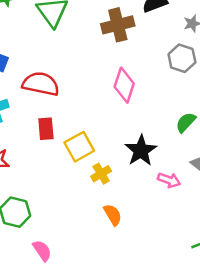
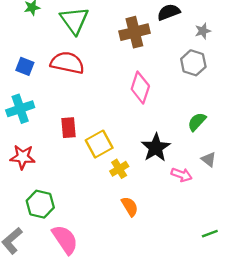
red semicircle: (41, 84) -> (67, 63), moved
pink semicircle: (42, 251) -> (65, 240), size x1.5

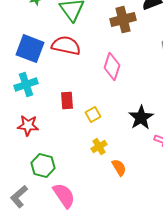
blue square: (25, 66) -> (30, 49), size x1.8
pink diamond: (140, 88) -> (112, 67), moved
yellow square: (99, 144) -> (93, 115), size x0.7
yellow cross: (119, 169) -> (99, 147), moved

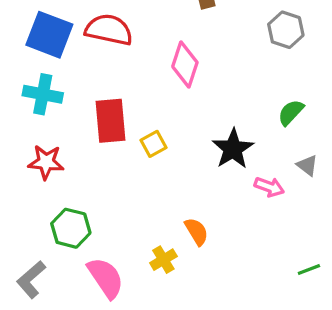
cyan cross: (26, 85) -> (43, 94), turned 30
red rectangle: (67, 101) -> (111, 121), size x1.5
yellow cross: (99, 147) -> (163, 260), moved

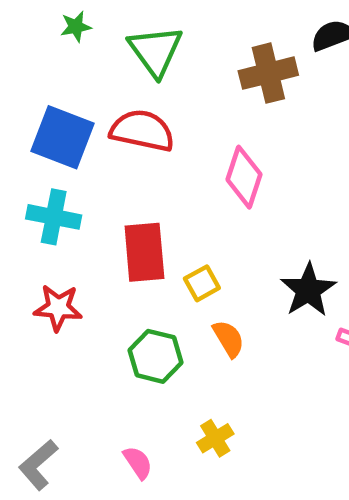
green hexagon: (71, 228) -> (155, 356), moved
orange semicircle: (197, 232) -> (229, 339), moved
pink semicircle: (106, 278) -> (138, 463), size x0.6

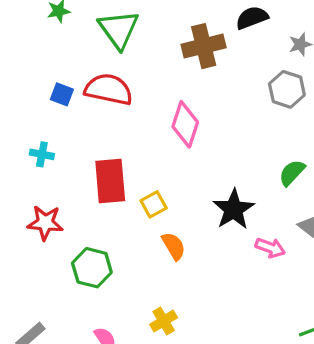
blue square: (63, 137) -> (62, 94), moved, size x0.5
cyan cross: (54, 217) -> (42, 154), size x0.6
green hexagon: (155, 356) -> (92, 268), moved

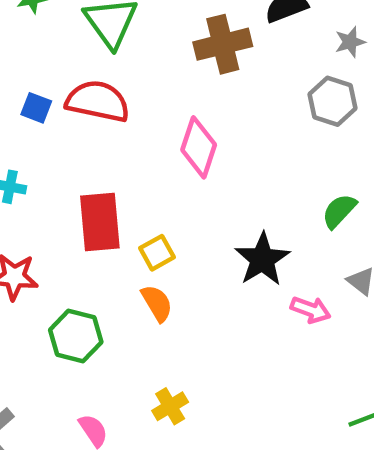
orange semicircle: (174, 246) -> (157, 303), moved

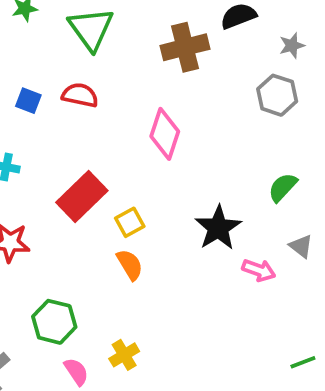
red semicircle: (98, 101) -> (80, 95), size x0.7
red rectangle: (100, 222) -> (82, 197), turned 51
green hexagon: (76, 336) -> (54, 322), moved
yellow cross: (170, 406) -> (124, 355), moved

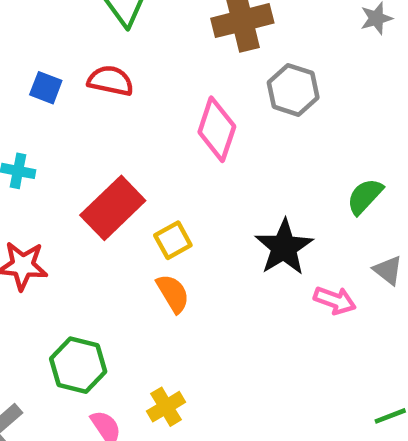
gray hexagon: (277, 95) -> (293, 90), moved

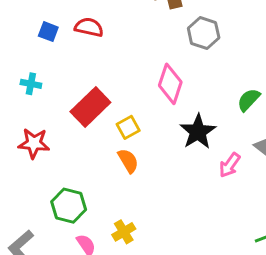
pink diamond: (217, 129) -> (170, 84), moved
pink arrow: (335, 300) -> (230, 165), turned 105

